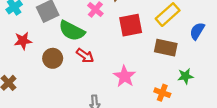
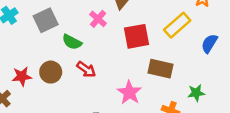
green semicircle: (72, 31) -> (72, 42), size x0.7
red star: (23, 41) -> (22, 76), moved
brown rectangle: (166, 48) -> (161, 69), moved

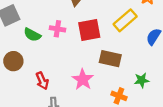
pink cross: (98, 19) -> (57, 29), moved, turned -32
red arrow: (86, 69) -> (42, 81), moved, turned 30

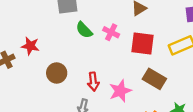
brown circle: (13, 61) -> (57, 73), moved
red arrow: (42, 81) -> (93, 82), moved

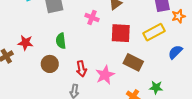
green semicircle: (84, 30) -> (61, 41), moved, turned 42
pink cross: (111, 32) -> (92, 18), moved

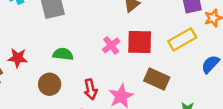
pink cross: (92, 18) -> (111, 45), moved, turned 32
green semicircle: (61, 41) -> (63, 54), turned 105

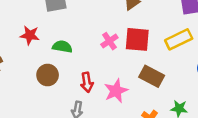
red star: (18, 58) -> (30, 35), moved

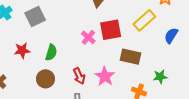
green semicircle: (62, 47) -> (51, 52), turned 112

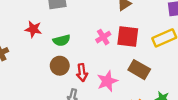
green semicircle: (51, 52) -> (62, 40), turned 42
brown circle: (46, 79) -> (60, 66), moved

